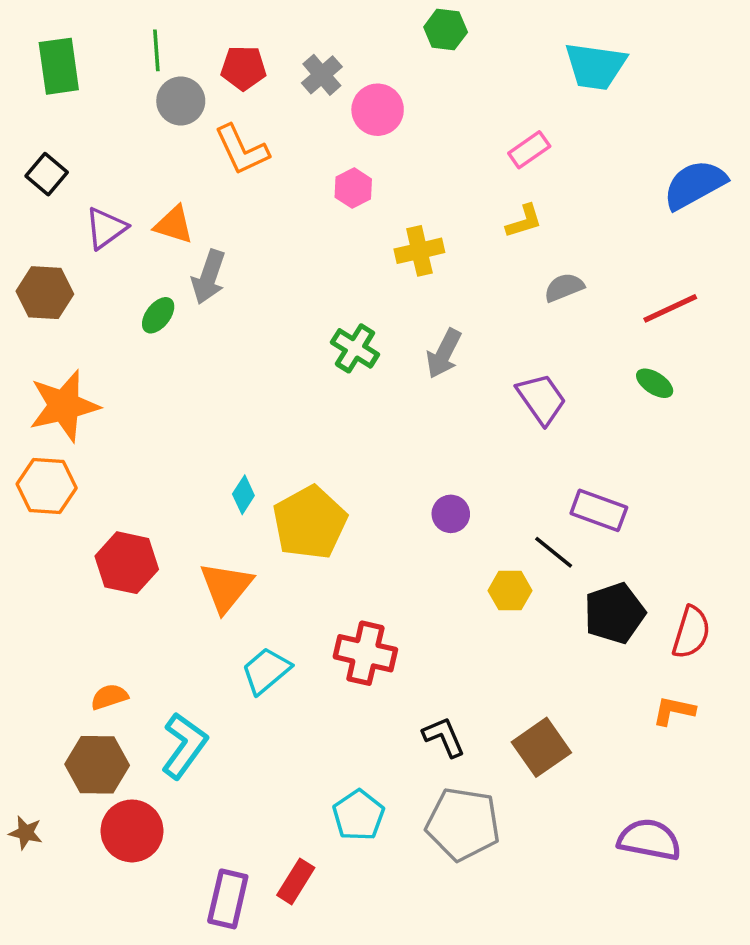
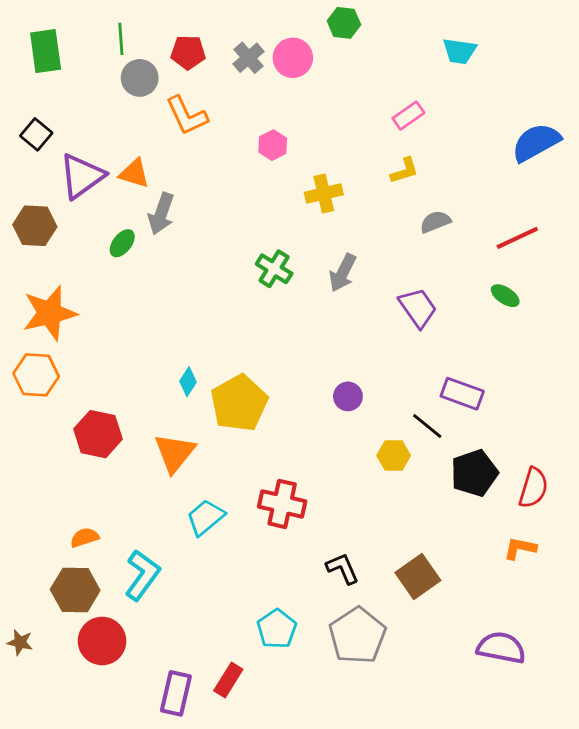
cyan trapezoid: (595, 66) -> (459, 51), size x0.7
pink circle: (378, 110) -> (293, 58), moved
purple triangle: (106, 228) -> (82, 176), size x1.4
gray pentagon: (463, 824) -> (357, 636), turned 30

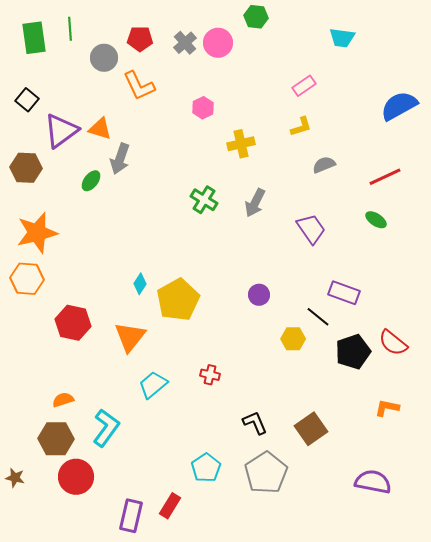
green line: (121, 39) -> (70, 29), moved
red semicircle: (533, 488) -> (393, 343), moved, turned 112
red cross: (282, 504) -> (210, 375), size x0.6

